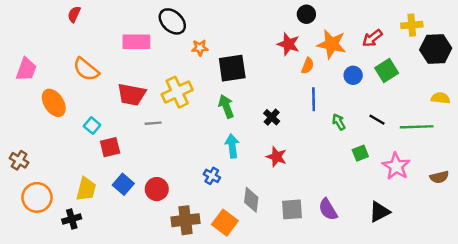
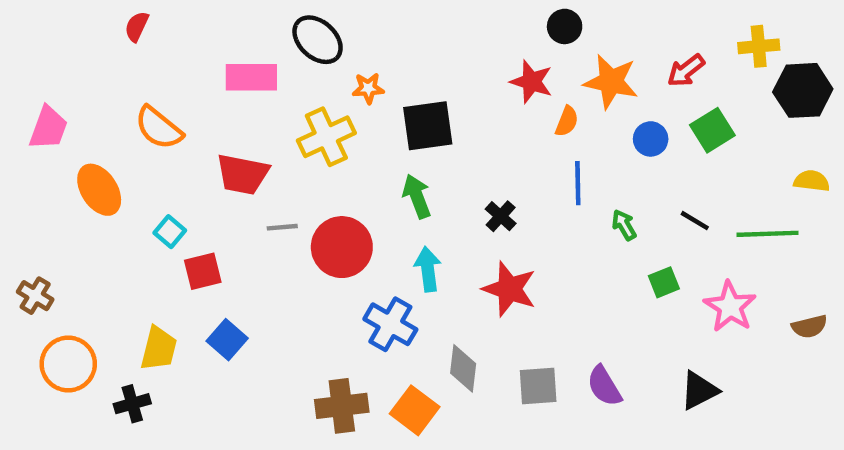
yellow cross: (177, 92) -> (326, 137), moved
red star: (276, 157) -> (509, 289), size x1.4
blue cross: (212, 176) -> (390, 324), size x1.6
red circle: (157, 189) -> (342, 247), moved, size x1.4

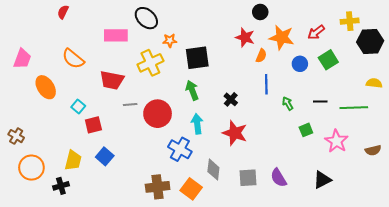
black line: (695, 221) -> (320, 101), turned -32

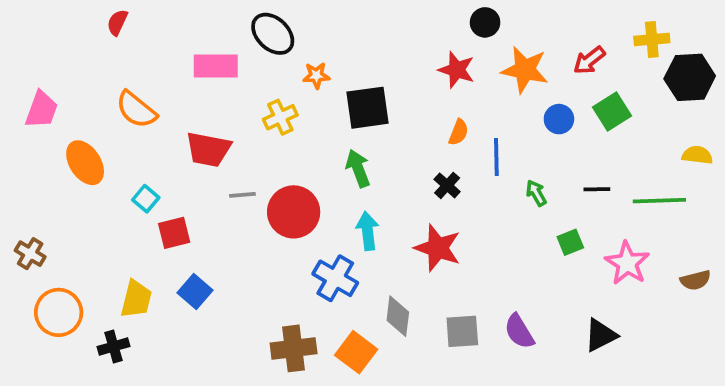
orange semicircle: (261, 56) -> (458, 132), moved
yellow cross: (150, 63) -> (280, 117), size x0.7
black cross: (231, 99) -> (447, 185), moved

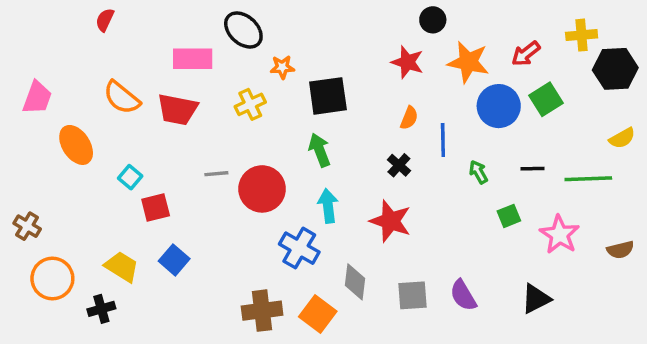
blue circle: (559, 119) -> (499, 106), size x1.6
red trapezoid: (208, 149) -> (178, 109), moved
yellow semicircle: (697, 155) -> (622, 138), turned 144
yellow trapezoid: (136, 299) -> (122, 267), turned -72

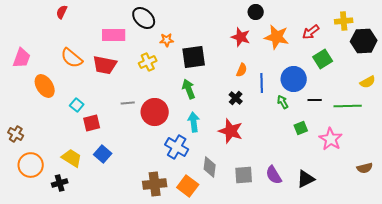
blue circle: (499, 106) -> (294, 79), moved
brown semicircle: (620, 250) -> (365, 168), moved
black triangle: (536, 299) -> (306, 179), moved

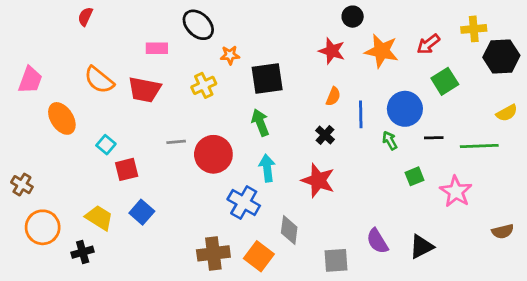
pink rectangle: (114, 35) -> (157, 48), size x0.7
gray square: (244, 175) -> (336, 260), moved

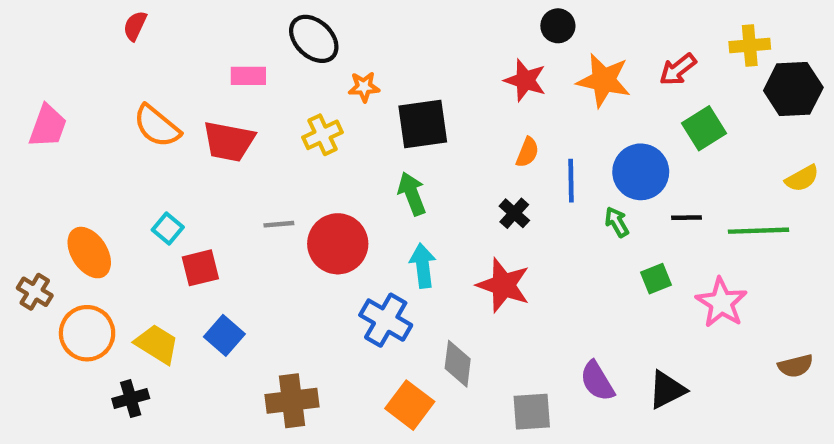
orange ellipse: (62, 118) -> (89, 253), moved
orange circle: (43, 227) -> (87, 333), moved
brown cross: (213, 253) -> (292, 401), moved

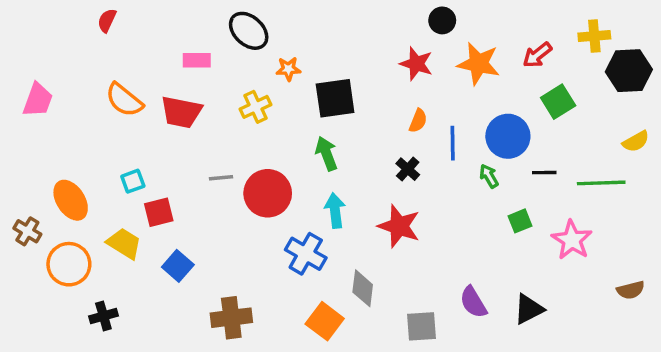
cyan square: (168, 229) -> (133, 181), turned 30
yellow trapezoid: (157, 344) -> (124, 243), moved

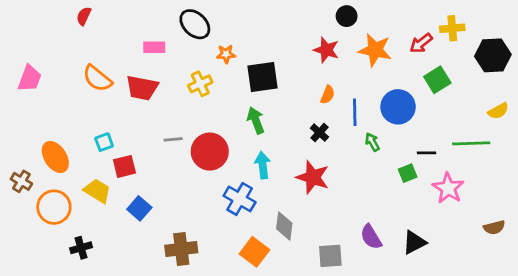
yellow cross: (594, 36) -> (452, 28), moved
black line: (544, 173) -> (426, 153), moved
green arrow: (489, 176) -> (372, 142), moved

